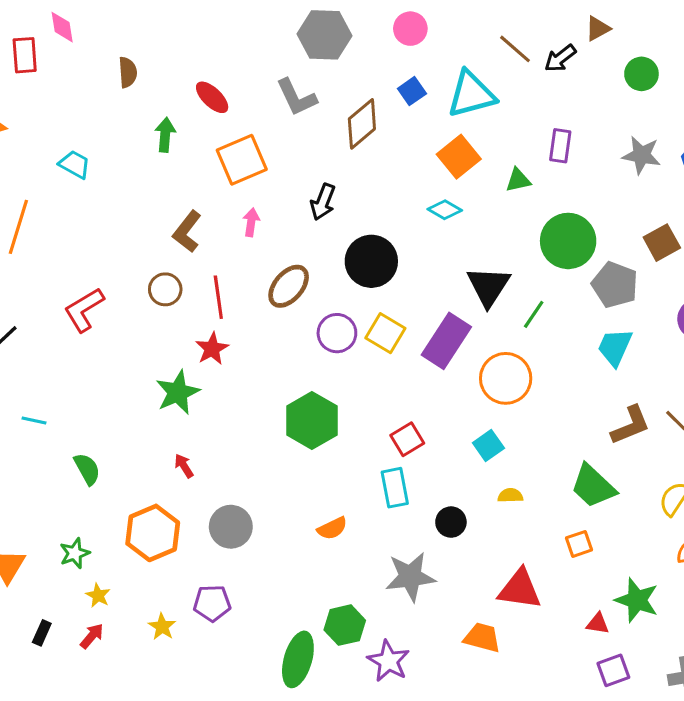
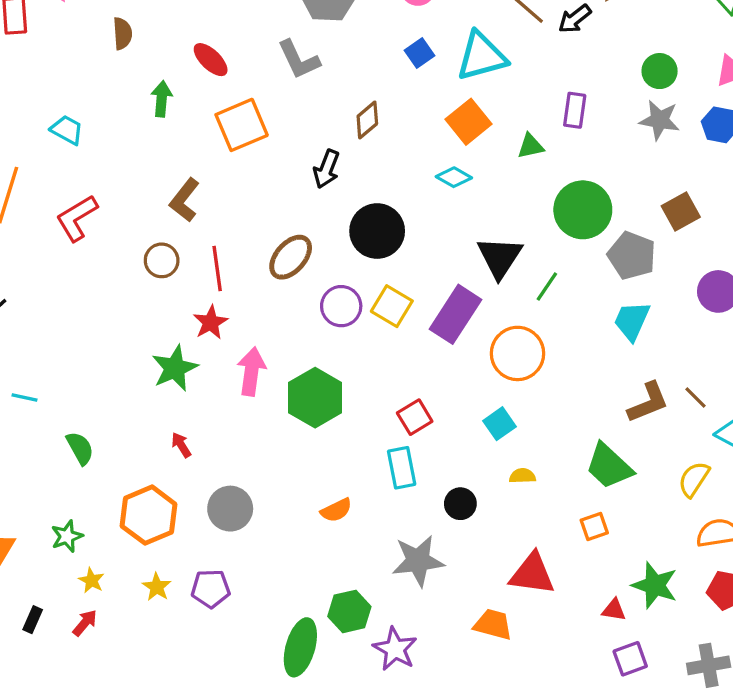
green circle: (641, 74) -> (660, 71), moved
brown diamond: (362, 124) -> (367, 120), moved, size x0.7
pink arrow: (251, 222) -> (251, 371), moved, size x1.6
red L-shape: (84, 310) -> (77, 218), moved
yellow star: (162, 627) -> (157, 587), moved

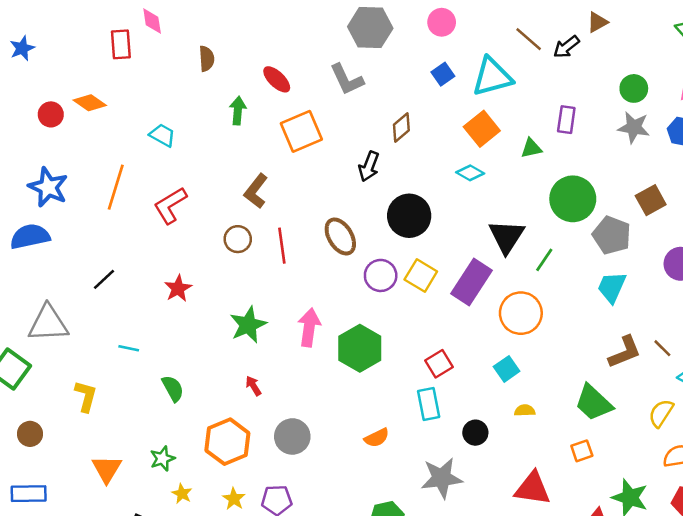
brown ellipse: (291, 257) -> (340, 237), turned -72
red star: (211, 322) -> (178, 288), moved

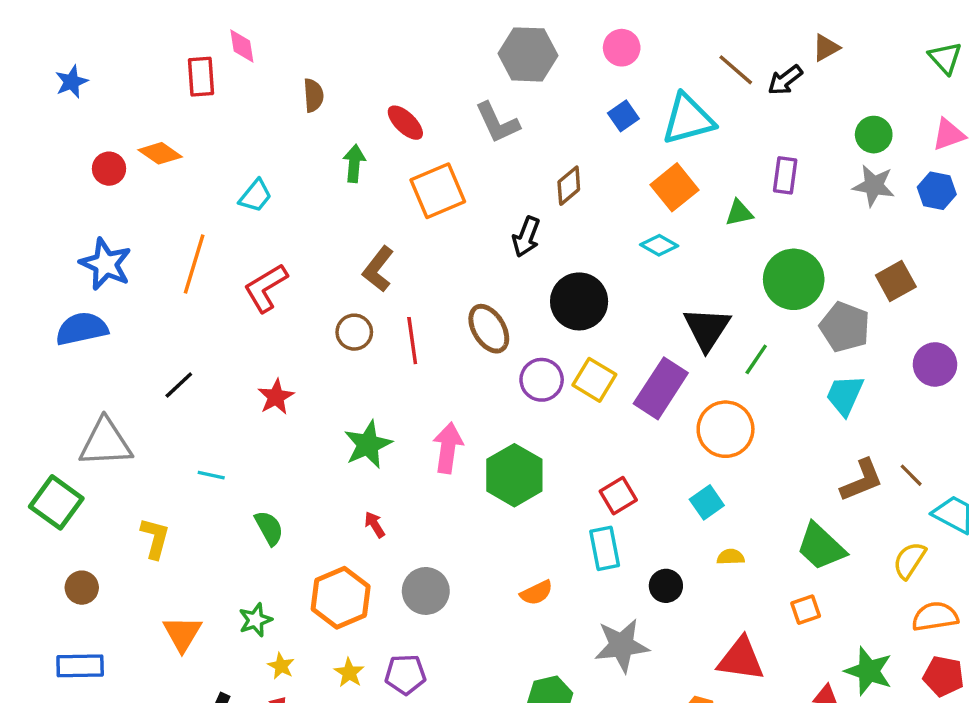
cyan trapezoid: (162, 135) -> (255, 196), turned 100

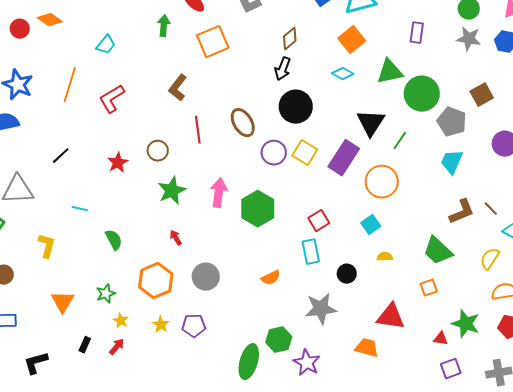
green triangle: (739, 213) -> (390, 72), moved, size x1.6
black arrow: (526, 237) -> (283, 69), moved
brown circle: (354, 332) -> (158, 151), moved

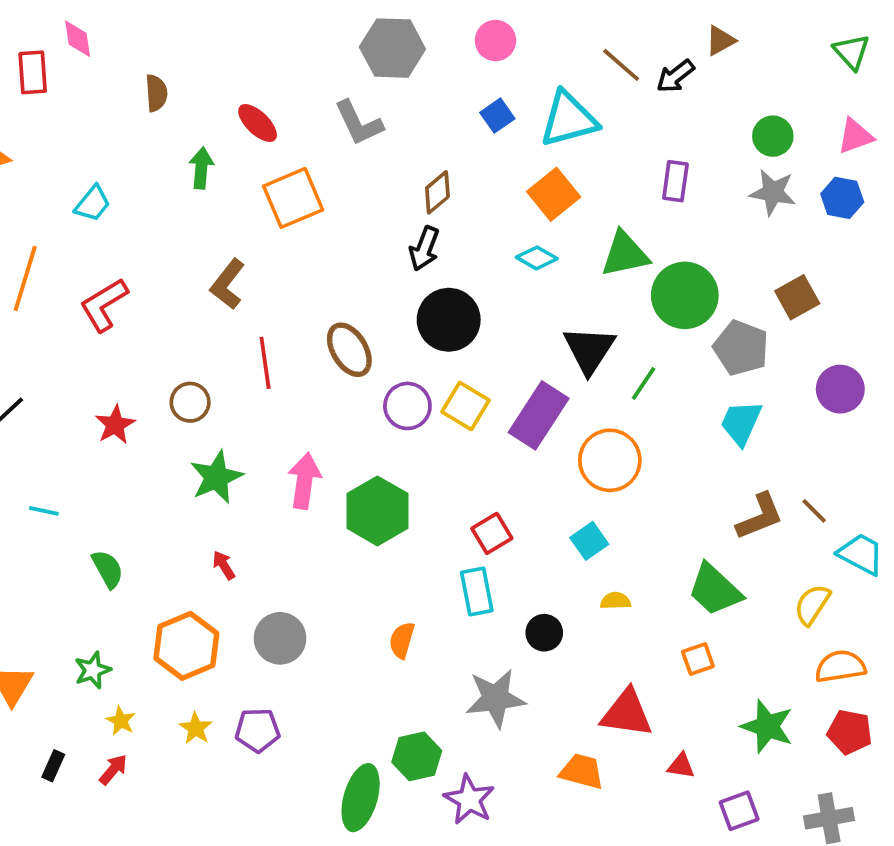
orange semicircle: (271, 278) -> (402, 640), turned 132
red triangle: (441, 339) -> (681, 766), moved

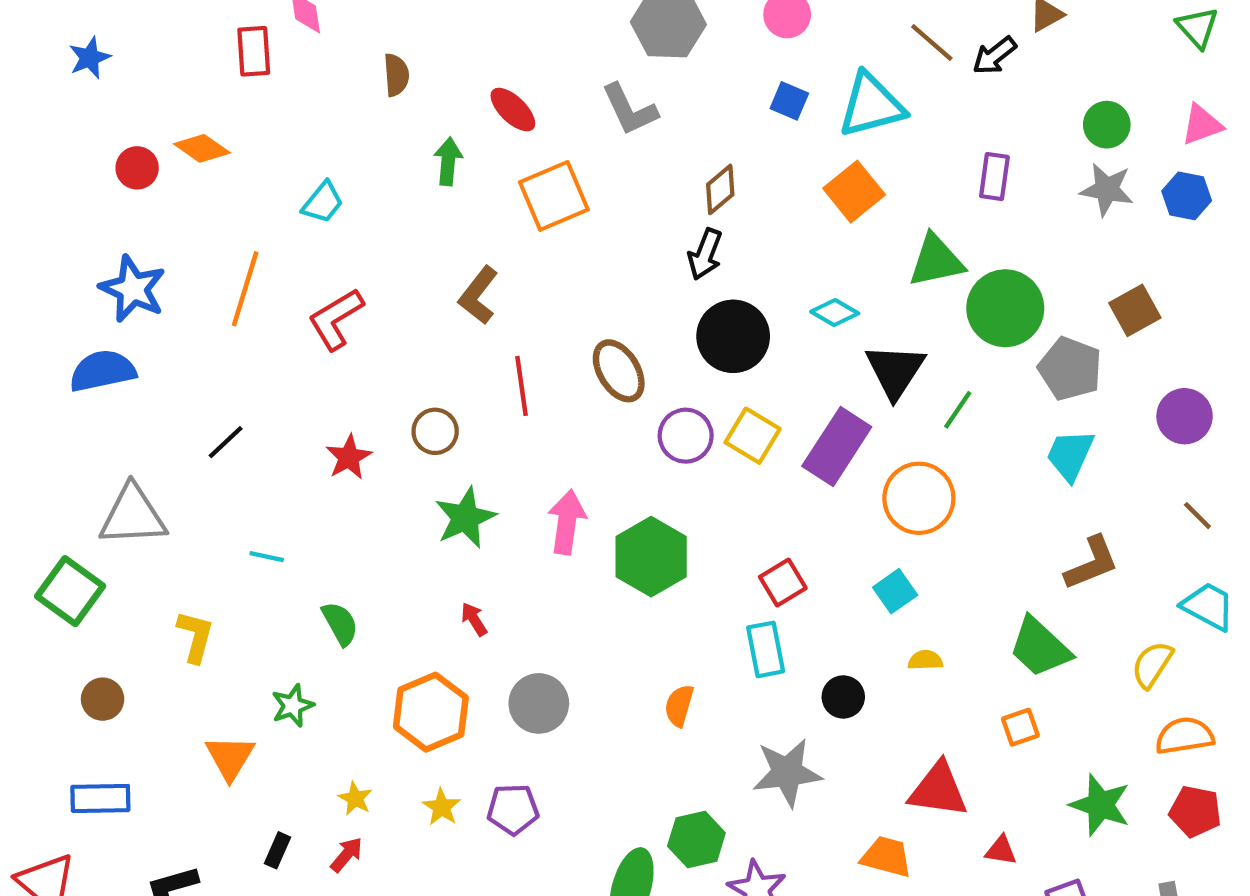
blue square: (497, 116) -> (789, 101), turned -32
cyan diamond: (537, 258) -> (835, 313), moved
brown line: (814, 511) -> (1197, 516), moved
green star: (93, 670) -> (293, 706), moved

